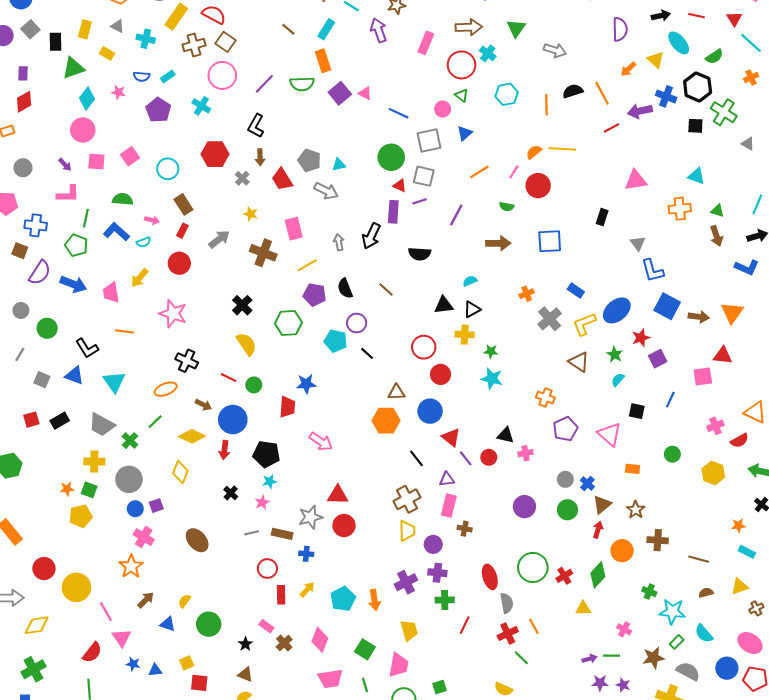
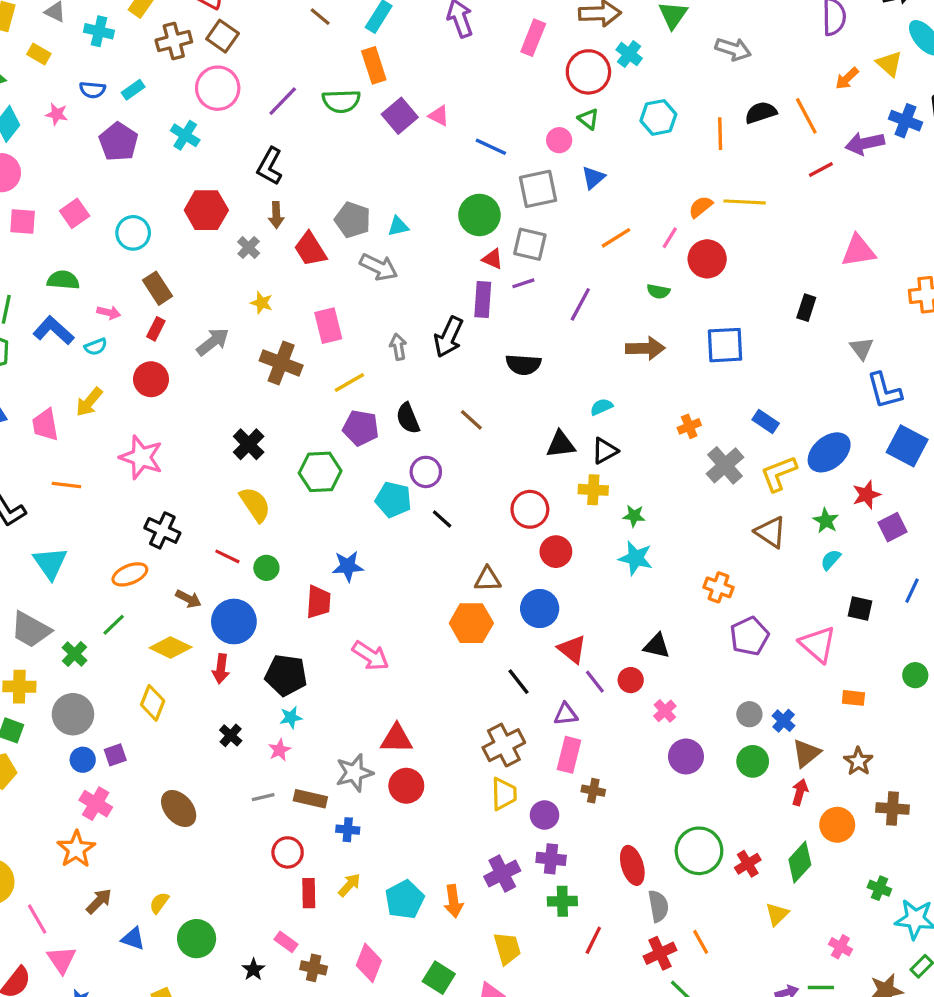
pink cross: (525, 453) -> (665, 711), moved, turned -32
yellow triangle: (583, 608) -> (777, 914), turned -42
brown cross: (284, 643) -> (314, 968), turned -35

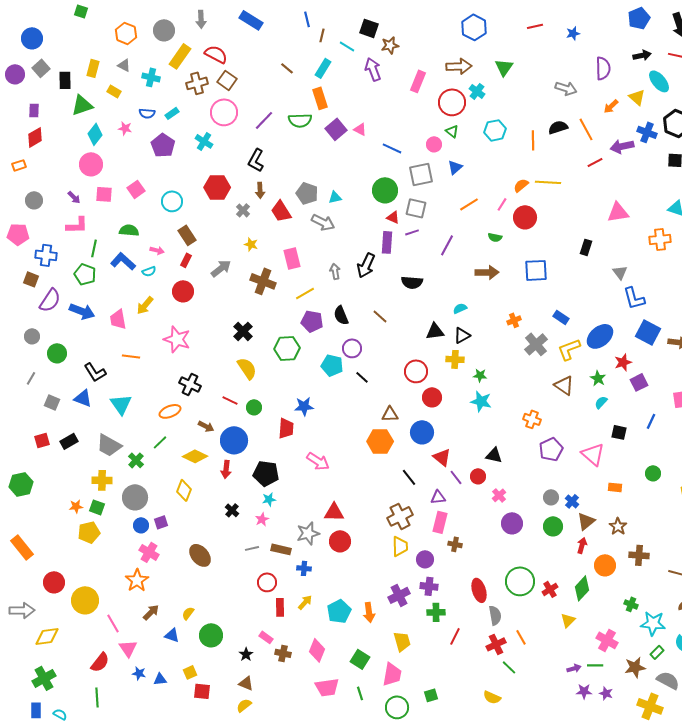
gray arrow: (733, 49) -> (566, 88), moved
pink cross: (840, 947) -> (607, 640), size x1.5

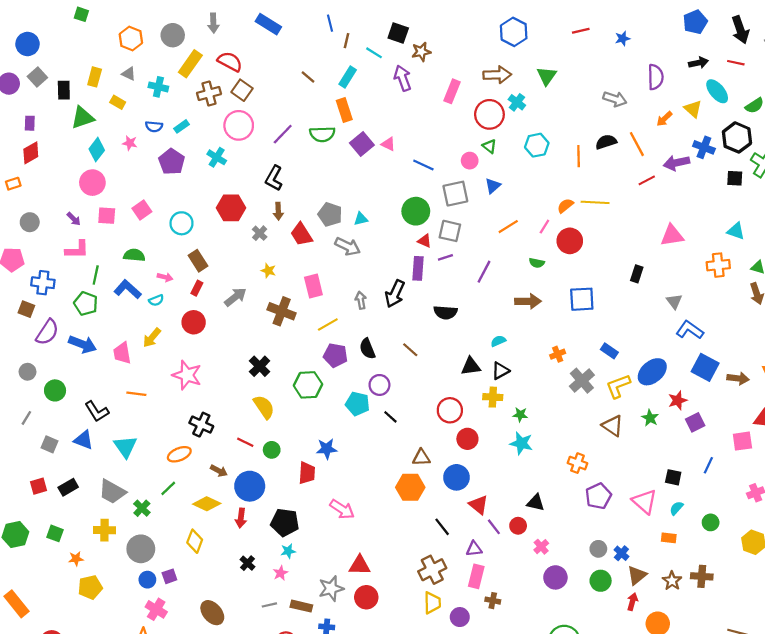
blue L-shape: (634, 298) -> (690, 330), turned 140
cyan semicircle: (601, 402) -> (676, 508), moved
green square: (97, 507) -> (55, 533), moved
brown cross: (639, 555) -> (702, 576), moved

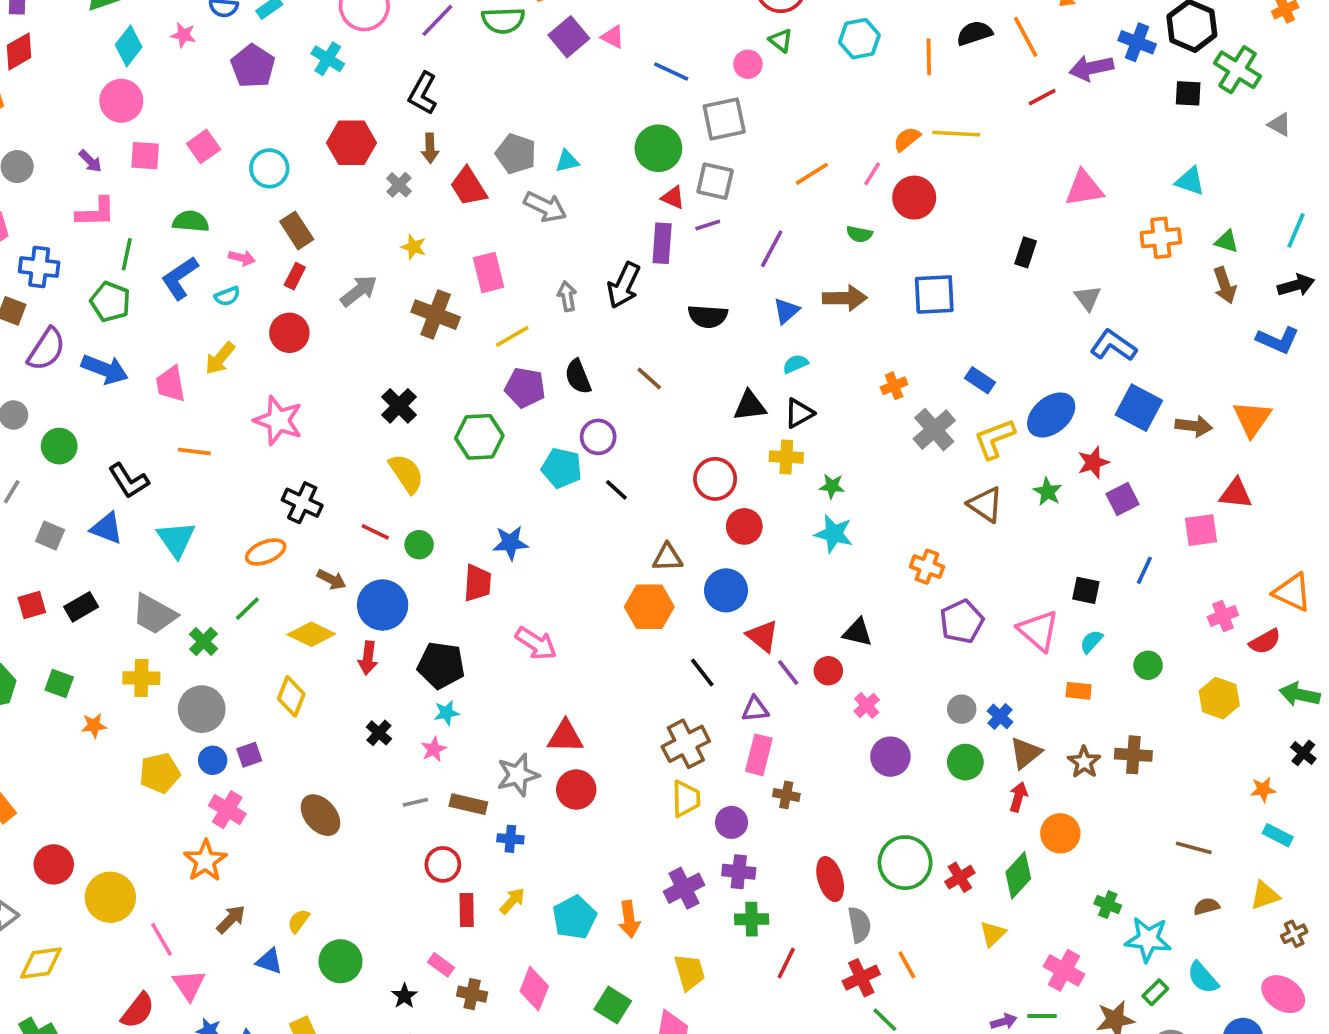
blue triangle: (493, 186) -> (786, 311), moved
blue L-shape: (128, 289) -> (180, 278), turned -76
yellow pentagon: (90, 587) -> (160, 773), moved

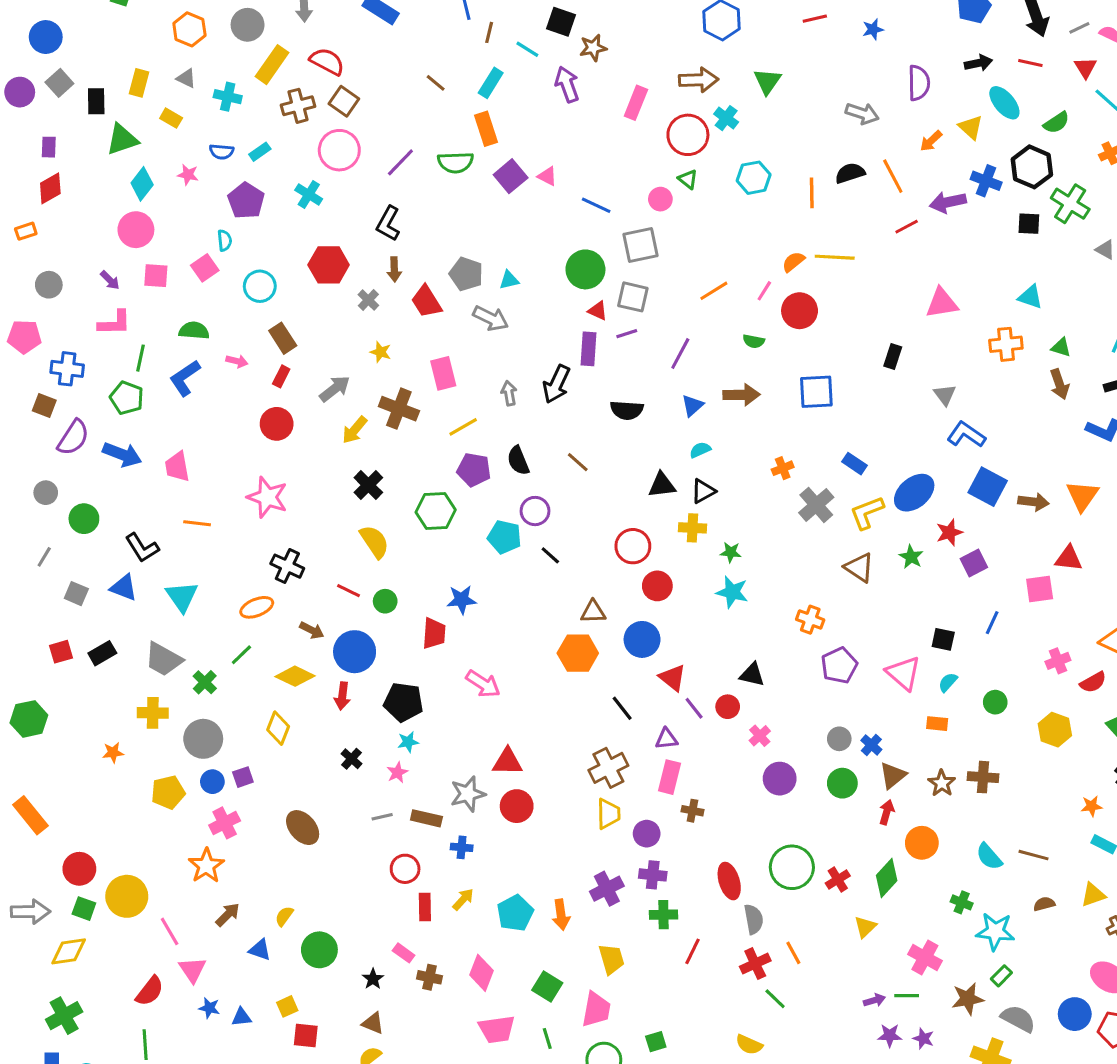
cyan semicircle: (227, 296) -> (225, 240), moved, turned -75
yellow arrow: (220, 358) -> (355, 430), moved
green square: (59, 684) -> (84, 909), moved
pink cross: (227, 810) -> (225, 823), turned 32
cyan semicircle: (1203, 978) -> (989, 857), moved

